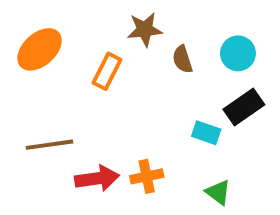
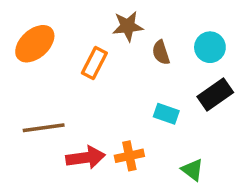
cyan rectangle: (206, 133) -> (166, 114), moved

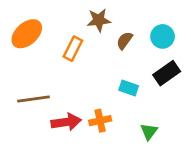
brown semicircle: (161, 52) -> (125, 41), turned 54
green triangle: (192, 170) -> (149, 132), turned 30

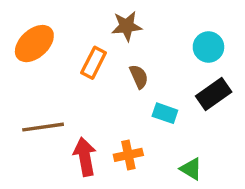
brown semicircle: (125, 41) -> (139, 77), moved, turned 120
red arrow: (66, 122) -> (85, 157), turned -92
green triangle: (149, 132) -> (191, 169), turned -36

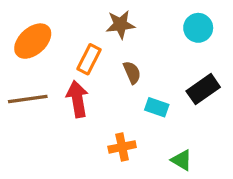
cyan circle: (208, 47) -> (198, 28), moved
brown line: (43, 127) -> (28, 99), moved
red arrow: (85, 157) -> (77, 99), moved

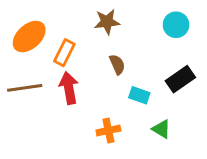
orange rectangle: (89, 59) -> (64, 53), moved
green triangle: (182, 160) -> (161, 129), moved

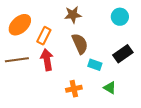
brown semicircle: (117, 64) -> (80, 44), size x1.5

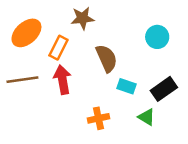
brown star: (73, 15) -> (82, 18), moved
cyan circle: (120, 17) -> (157, 37), moved
black rectangle: (123, 54) -> (164, 89), moved

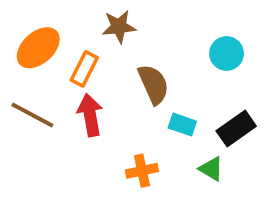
brown line: (22, 80) -> (32, 115), turned 36

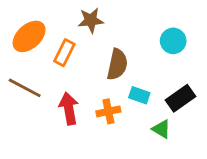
brown semicircle: (154, 84) -> (117, 64), turned 36
red arrow: (90, 115) -> (69, 108), moved
orange cross: (142, 171) -> (108, 111), moved

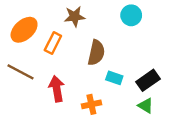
cyan circle: (173, 41) -> (131, 15), moved
orange cross: (108, 111) -> (91, 104), moved
green triangle: (161, 129) -> (146, 106), moved

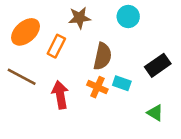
cyan circle: (131, 15) -> (128, 17), moved
black rectangle: (148, 80) -> (158, 65), moved
orange cross: (91, 104) -> (97, 87), moved, turned 36

